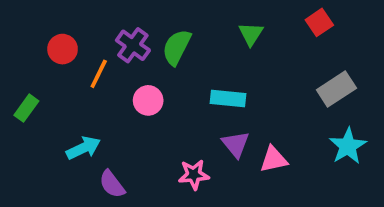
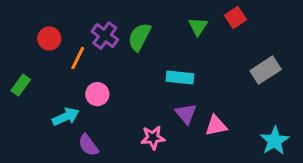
red square: (319, 22) -> (236, 17), moved
pink circle: (148, 100) -> (97, 94), moved
cyan star: (348, 146) -> (275, 141), moved

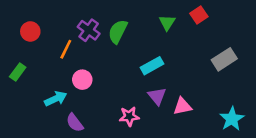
red circle: (49, 39) -> (30, 31), moved
cyan rectangle: (180, 78) -> (152, 66), turned -35

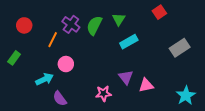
green triangle: (167, 23) -> (119, 19), moved
cyan rectangle: (152, 66) -> (129, 42), moved

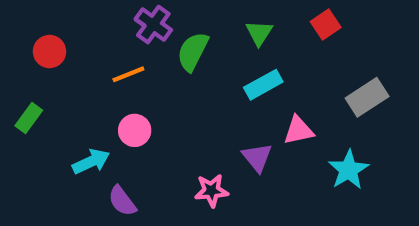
green triangle: (119, 19) -> (259, 33), moved
purple cross: (71, 24) -> (153, 25), moved
orange line: (53, 40) -> (128, 74), moved, turned 42
pink triangle: (146, 85) -> (299, 130), moved
cyan star: (186, 96) -> (348, 170), moved

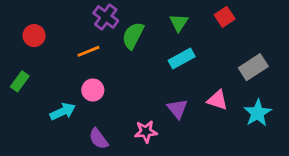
pink triangle: (299, 130) -> (217, 100), moved, turned 30
cyan star: (348, 170) -> (258, 113), moved
purple semicircle: (122, 201) -> (99, 139), moved

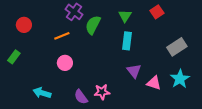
cyan rectangle: (182, 58) -> (127, 41), turned -54
pink triangle: (217, 100) -> (154, 83), moved
purple triangle: (177, 109) -> (134, 71), moved
cyan arrow: (63, 112) -> (42, 93), moved, turned -138
purple semicircle: (99, 139) -> (81, 97), moved

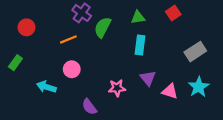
green triangle: (125, 16) -> (138, 17), turned 48
pink star: (102, 92) -> (117, 88), moved
cyan arrow: (42, 93) -> (46, 87), moved

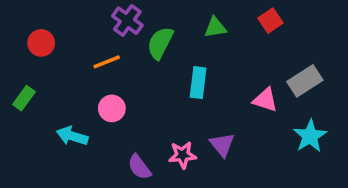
cyan rectangle: (140, 45) -> (198, 83), moved
purple triangle: (148, 78) -> (222, 145), moved
pink star: (117, 88) -> (182, 155), moved
pink triangle: (170, 91) -> (265, 100), moved

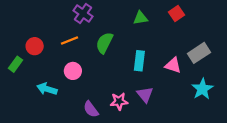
red circle: (41, 43) -> (35, 46), moved
green semicircle: (160, 43) -> (104, 43), moved
cyan rectangle: (198, 83) -> (139, 61), moved

